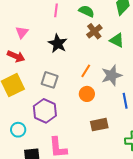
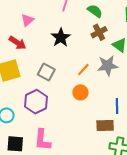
gray star: (112, 75) -> (108, 66), moved
brown rectangle: (99, 125) -> (105, 126), moved

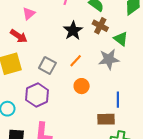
brown cross: (99, 32) -> (100, 26), turned -35
black star: (61, 38) -> (73, 31), moved
orange line: (83, 70) -> (76, 61), moved

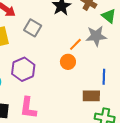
orange line: (76, 61) -> (75, 44), moved
gray square: (47, 65) -> (33, 28), moved

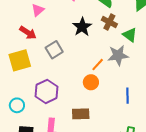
gray square: (33, 28) -> (54, 50), turned 30
brown rectangle: (91, 96) -> (81, 114), moved

